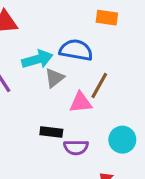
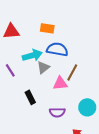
orange rectangle: (107, 18) -> (47, 28), moved
black rectangle: (51, 132) -> (30, 97), moved, turned 56

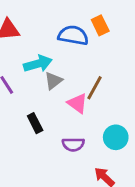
orange rectangle: (47, 28) -> (100, 25), moved, turned 56
blue semicircle: (57, 49) -> (73, 35), moved
pink triangle: (60, 83) -> (77, 103), turned 42

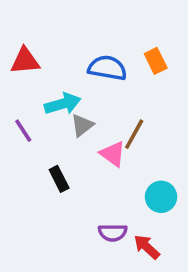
orange rectangle: (100, 25) -> (156, 61), moved
purple semicircle: (73, 144) -> (113, 233), moved

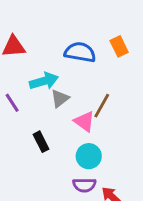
cyan circle: (161, 197) -> (89, 156), moved

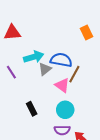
blue semicircle: (80, 52) -> (61, 60), moved
black rectangle: (41, 142) -> (32, 109), moved

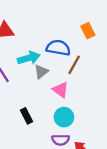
blue semicircle: (61, 60) -> (58, 48), moved
brown line: (74, 74) -> (74, 65), moved

